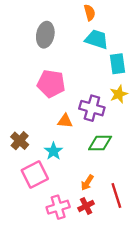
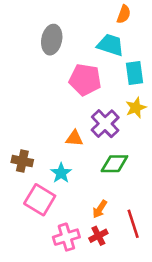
orange semicircle: (90, 13) -> (124, 14), moved, turned 35
pink pentagon: (51, 84) -> (85, 80), moved
purple cross: (92, 108) -> (105, 124), turned 30
brown cross: (20, 141) -> (22, 161), turned -30
pink square: (35, 175) -> (40, 200), turned -32

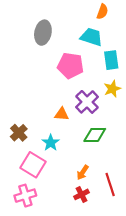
brown cross: (22, 161) -> (19, 133), turned 35
pink cross: (66, 237) -> (25, 196), moved

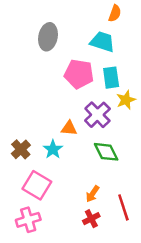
cyan rectangle: (111, 60) -> (111, 78), moved
green diamond: (95, 135) -> (106, 152), turned 65
cyan star: (51, 143) -> (53, 149), moved

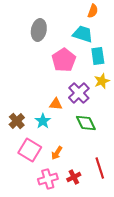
pink pentagon: (79, 74) -> (64, 60), turned 30
cyan rectangle: (111, 78) -> (98, 56), moved
orange arrow: (93, 194) -> (57, 153), moved
pink cross: (28, 220) -> (48, 179), moved

